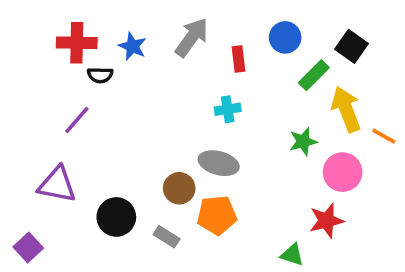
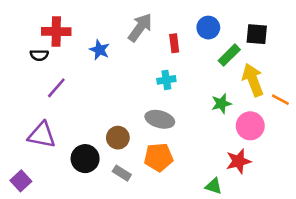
blue star: (132, 46) -> (100, 50), moved
black square: (352, 46) -> (257, 34), turned -30
black semicircle: (100, 75) -> (39, 55), moved
brown circle: (179, 188) -> (118, 138), moved

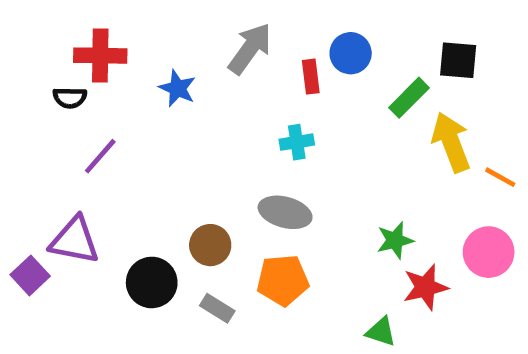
blue circle: (208, 28) -> (351, 53), moved
green star: (221, 104) -> (395, 240), moved
pink circle: (250, 126) -> (489, 252), moved
purple square: (21, 181) -> (30, 275), moved

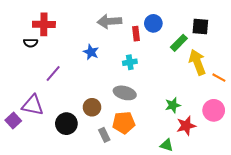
gray arrow: (250, 49) -> (109, 21), turned -130
blue star: (177, 88) -> (91, 52), moved
purple line: (100, 156) -> (53, 74), moved
gray rectangle: (217, 308) -> (104, 135), moved, turned 32

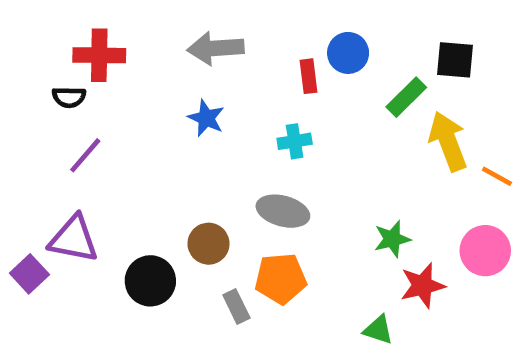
gray arrow: (109, 21) -> (215, 48), moved
purple line: (53, 74) -> (85, 155), moved

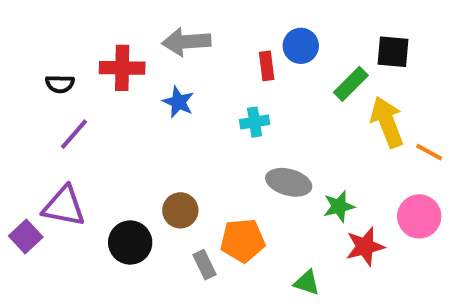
red cross: (99, 55) -> (122, 68), moved
gray ellipse: (283, 211) -> (289, 182), moved
green triangle: (378, 330) -> (307, 283), moved

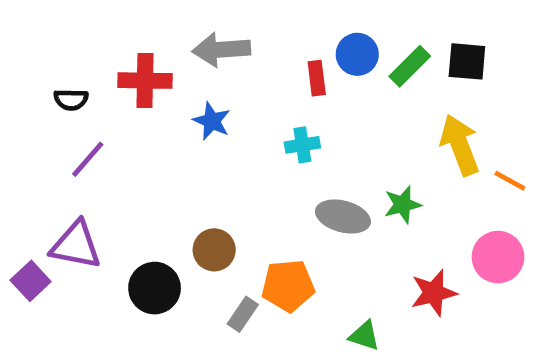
green rectangle: (351, 84) -> (410, 66), moved
green star: (339, 206) -> (403, 205), moved
gray rectangle: (204, 265) -> (243, 314), turned 60

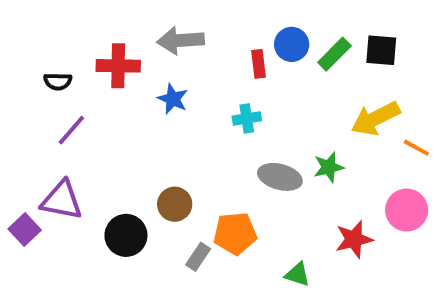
yellow arrow: (460, 145) -> (375, 118), turned -96

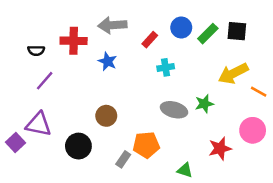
red rectangle: (258, 64) -> (150, 40), moved, turned 49
cyan cross: (247, 118) -> (166, 67), moved
brown circle: (175, 204) -> (106, 116), moved

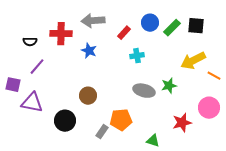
purple square: (16, 142) -> (13, 85), moved, turned -35

